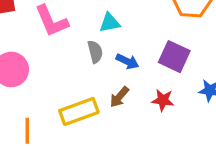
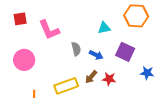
cyan triangle: (110, 23) -> (104, 28), moved
red star: (163, 100) -> (109, 79), moved

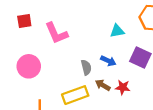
gray semicircle: (76, 49) -> (86, 67), moved
brown arrow: (91, 77) -> (103, 85), turned 80

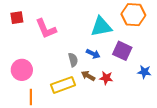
cyan triangle: (117, 31) -> (101, 27), size x1.6
pink circle: (29, 66) -> (22, 70), moved

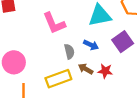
pink L-shape: (46, 29) -> (54, 23), moved
purple square: (122, 51) -> (123, 42), turned 30

